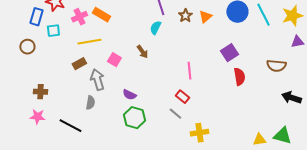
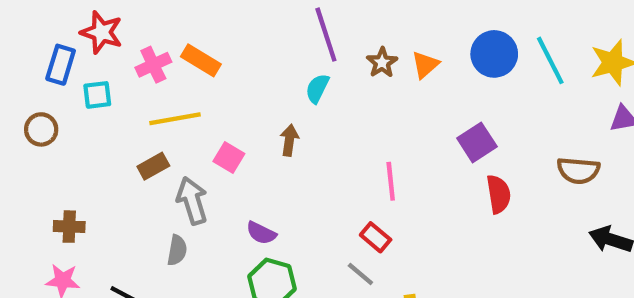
brown arrow: (142, 52) -> (289, 140), turned -136

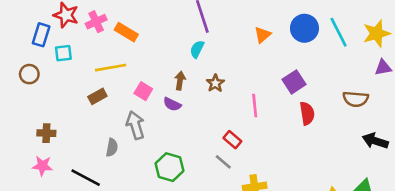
brown star: (382, 63) -> (215, 83), moved
pink cross: (153, 65) -> (96, 22), moved
pink line: (391, 181) -> (255, 106), moved
gray arrow: (192, 201) -> (135, 125), moved
purple semicircle: (261, 233) -> (172, 104), moved

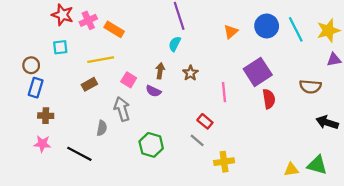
blue rectangle: (41, 35) -> (36, 88), moved
purple square: (294, 82) -> (258, 72), size x1.4

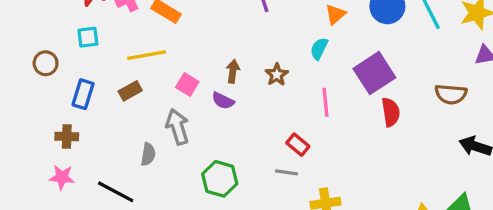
cyan semicircle: (175, 44) -> (319, 49), moved
blue rectangle: (36, 88) -> (83, 94), moved
gray line: (197, 140) -> (286, 172), turned -32

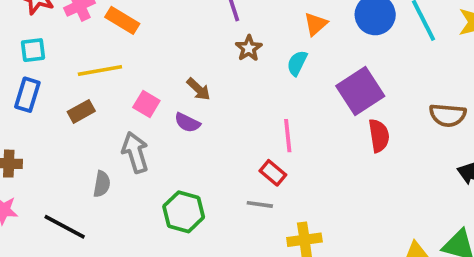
brown arrow: (233, 71) -> (198, 89), turned 125
brown star: (277, 75) -> (249, 48), moved
blue rectangle: (83, 94) -> (27, 95), moved
pink line: (326, 102) -> (288, 136), moved

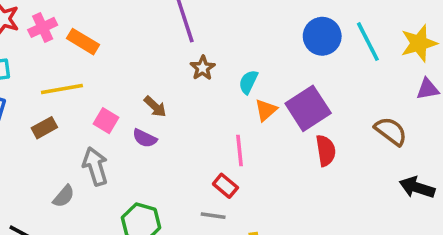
orange triangle: (316, 24) -> (266, 110), moved
brown semicircle: (448, 115) -> (391, 131), turned -148
gray semicircle: (102, 184) -> (64, 196), turned 30

